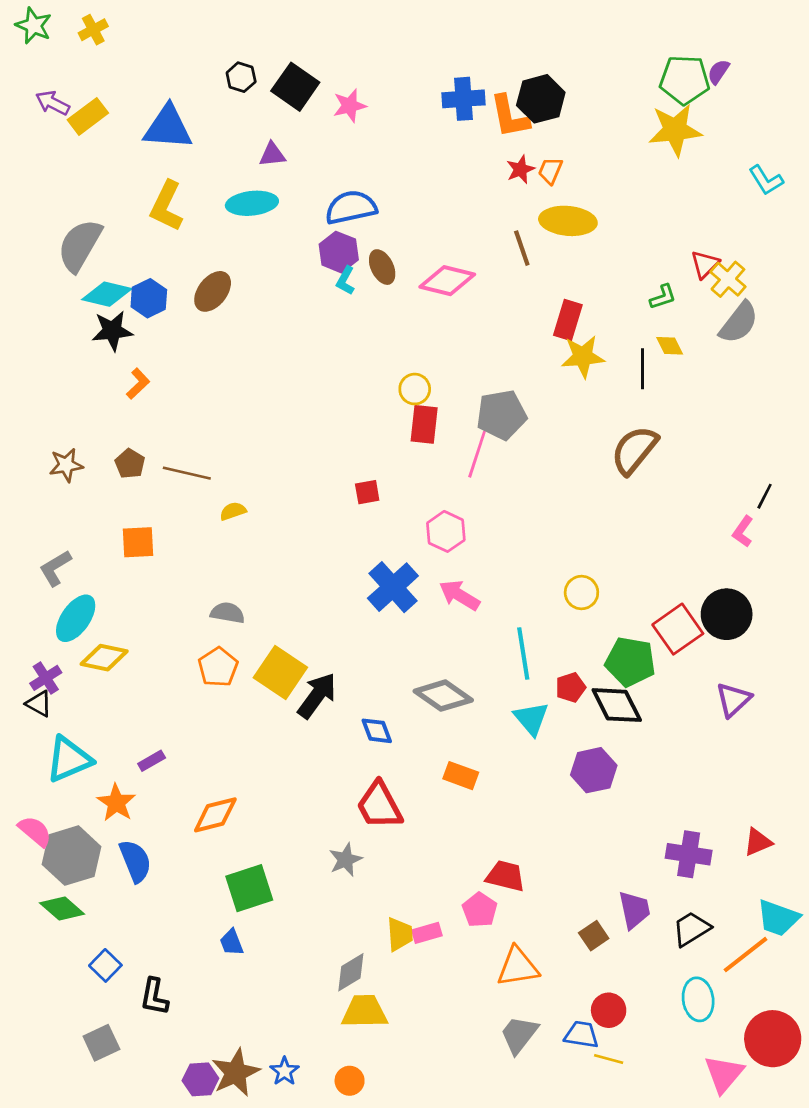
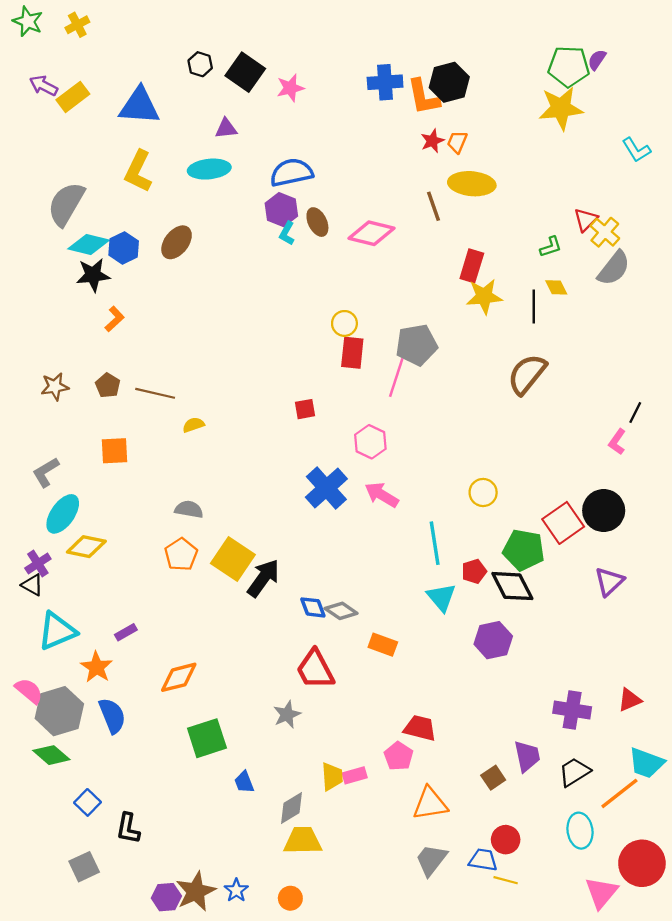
gray diamond: (443, 696) -> (341, 611), moved, size x0.7
blue trapezoid: (232, 942) -> (244, 782), moved

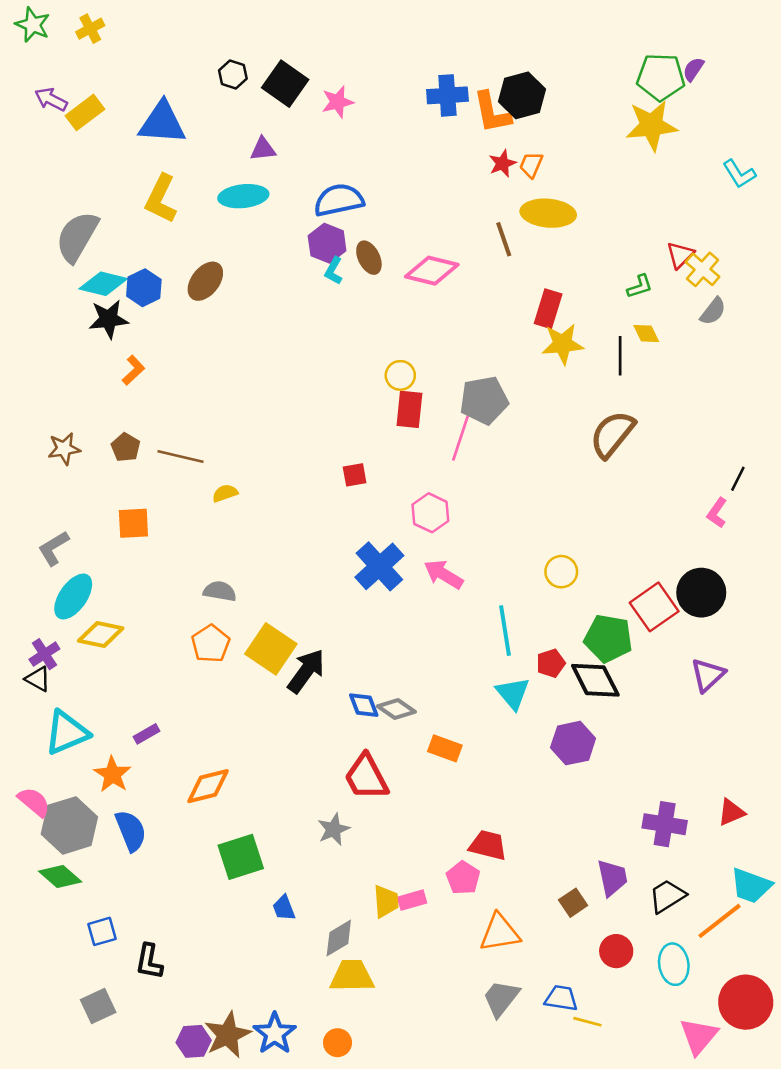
gray semicircle: (614, 268) -> (713, 311), size x0.7
blue square: (87, 802) -> (102, 931), turned 30
red circle: (506, 840) -> (616, 951), moved
blue star: (236, 890) -> (275, 1034), size x1.5

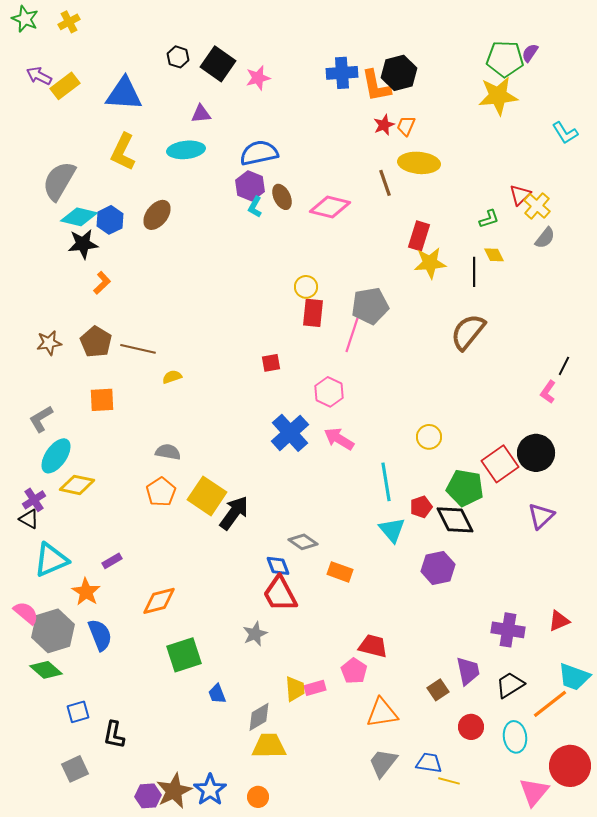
brown pentagon: (126, 447) -> (96, 342), size x1.4
blue diamond: (364, 705) -> (278, 566), moved

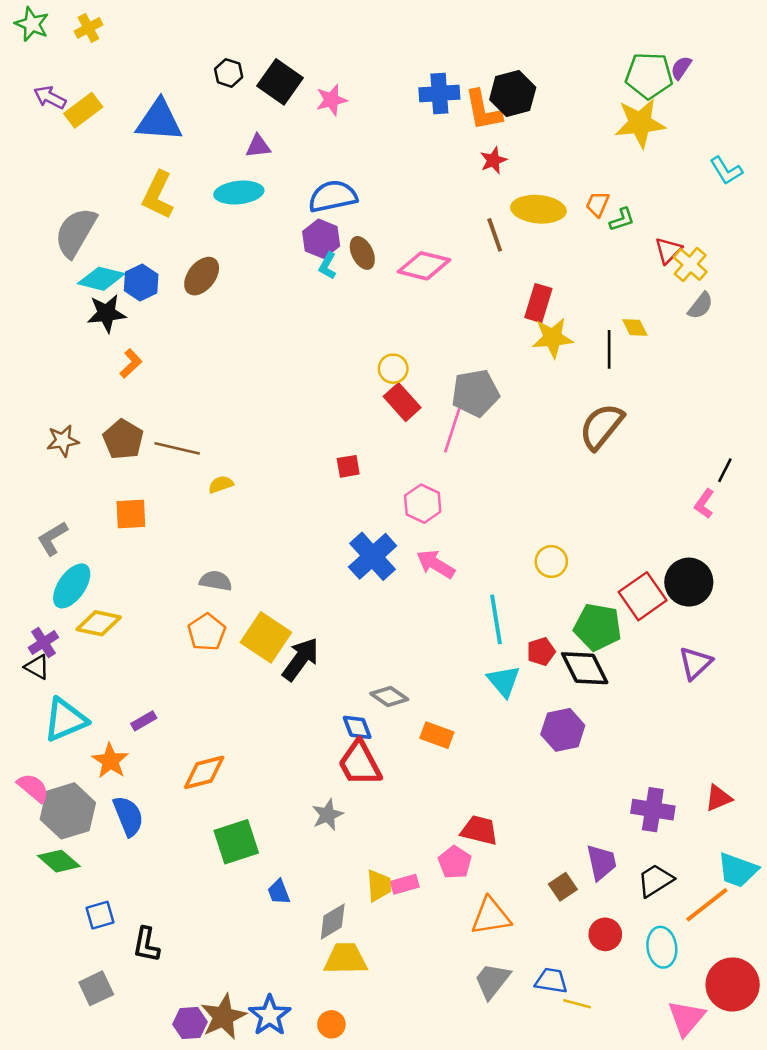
orange trapezoid: (406, 126) -> (598, 204), moved
green L-shape: (489, 219) -> (622, 220), moved
red rectangle: (313, 313) -> (402, 402), turned -48

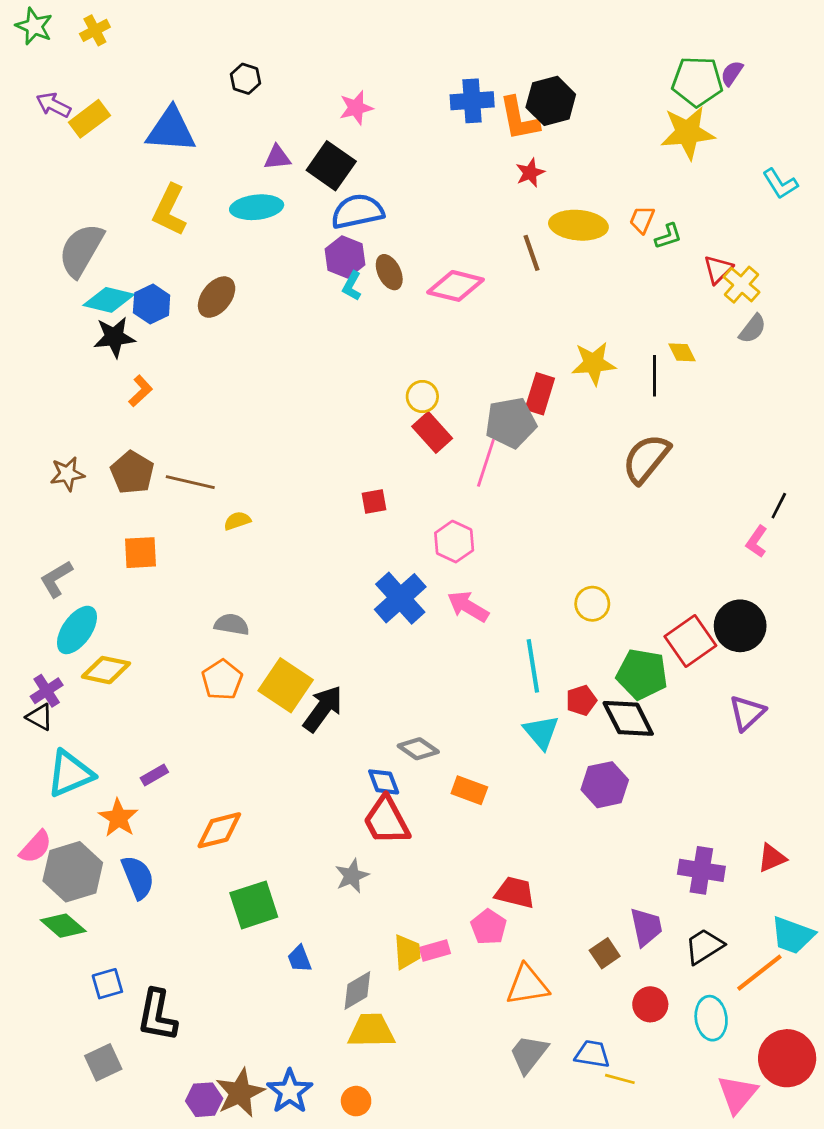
black square: (280, 82) -> (331, 166), moved
red rectangle: (538, 303) -> (540, 394), moved
pink semicircle: (33, 788) -> (36, 847), turned 92
black L-shape: (146, 945) -> (157, 1015), size x1.4

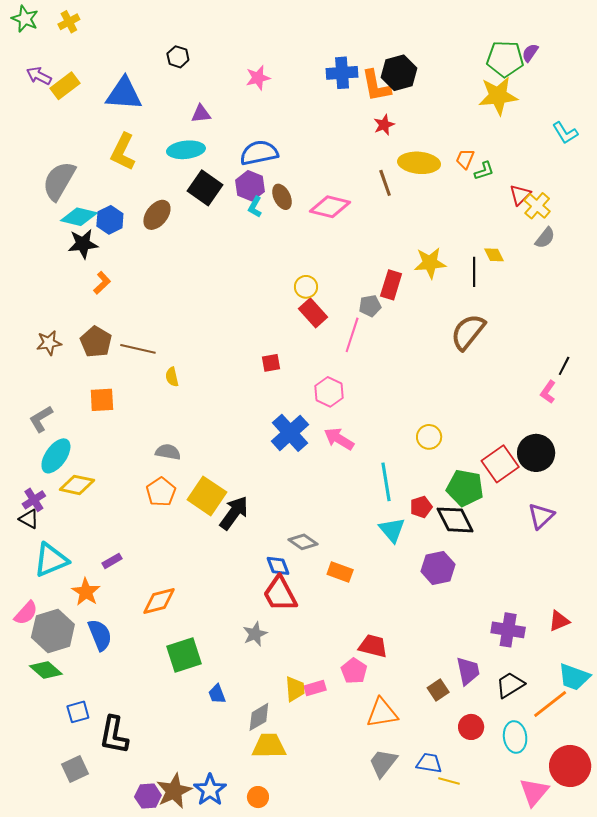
black square: (331, 166) -> (205, 188), moved
gray pentagon: (511, 423) -> (370, 306), size x0.6
yellow semicircle: (237, 521) -> (172, 377), turned -84

